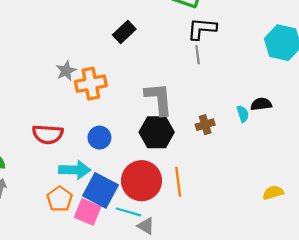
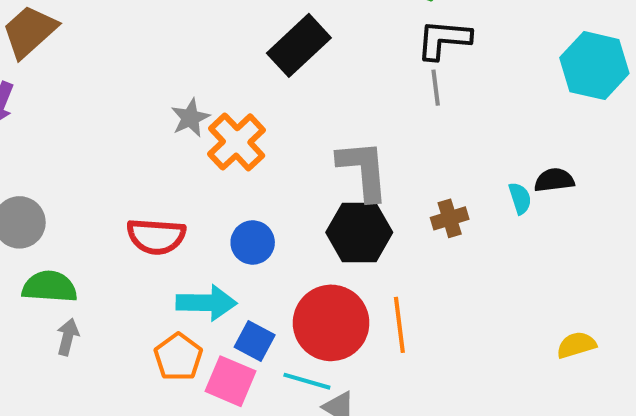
black rectangle: (124, 32) -> (299, 45), size x1.4
orange cross: (91, 84) -> (237, 142), turned -32
blue square: (101, 190) -> (255, 341), size x0.6

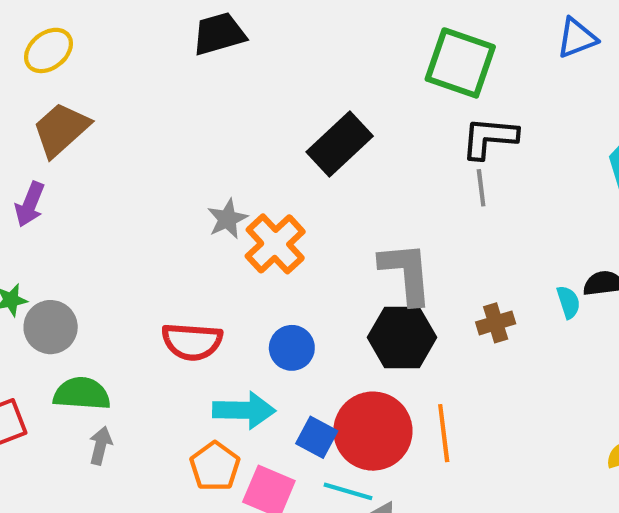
blue square: (255, 341) -> (317, 437), moved

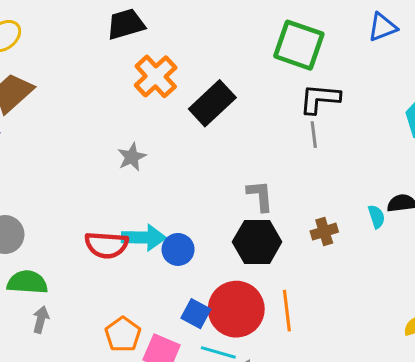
orange cross: (275, 244) -> (156, 76), moved
gray L-shape: (406, 273) -> (260, 196), size x0.7
cyan arrow: (244, 410) -> (144, 238), moved

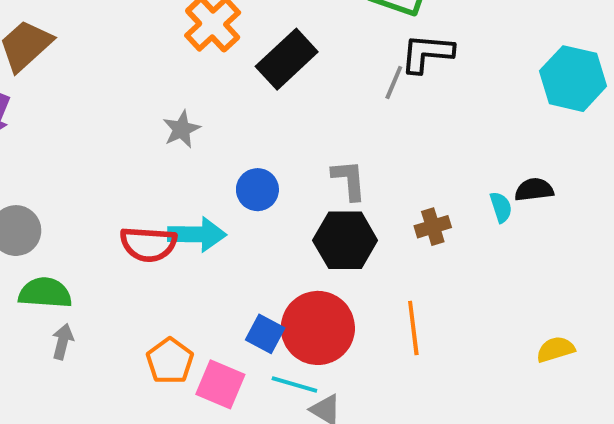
gray line: (314, 135) -> (394, 82), moved, turned 30
blue circle: (178, 249) -> (257, 190), moved
orange line: (287, 311) -> (413, 328), moved

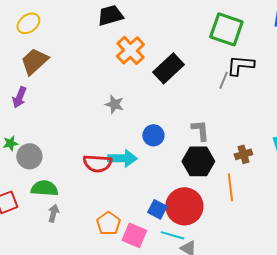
gray star: (181, 129) -> (114, 104), turned -30
orange line: (413, 328) -> (230, 187), moved

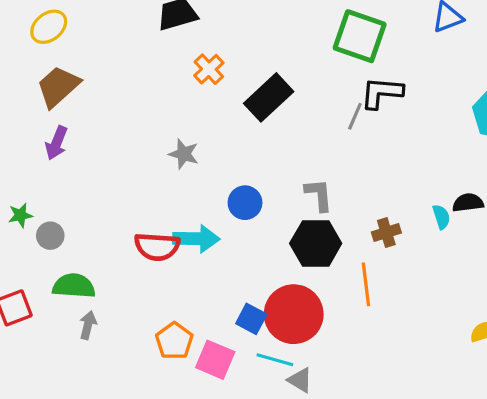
orange cross: (130, 50) -> (209, 69), size x0.7
purple arrow: (19, 97) -> (57, 143), moved
gray circle: (29, 156) -> (50, 236), size x0.7

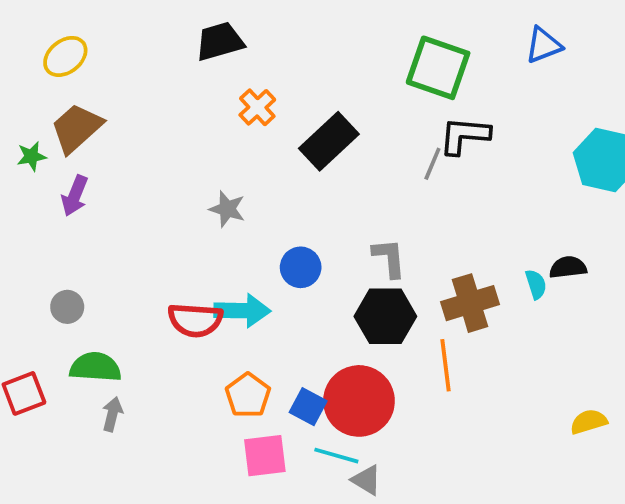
green star: (20, 215) -> (31, 156), moved
brown cross: (386, 232) -> (470, 303), size x1.6
orange pentagon: (174, 341) -> (248, 395), moved
pink square: (215, 360) -> (265, 456), turned -30

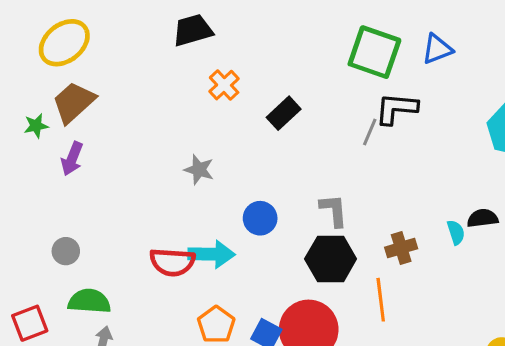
blue triangle: (543, 45) -> (437, 49), moved
yellow ellipse: (65, 56) -> (64, 43), size x1.4
black rectangle: (329, 141) -> (284, 113), size x0.7
brown cross: (470, 303) -> (401, 248), size x0.7

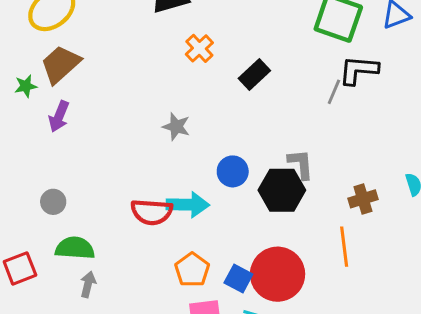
black hexagon: (331, 259) -> (282, 190), moved

